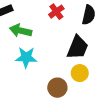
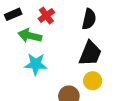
red cross: (56, 12) -> (46, 16), moved
black semicircle: (89, 15) -> (89, 19), moved

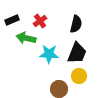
cyan star: (36, 64) -> (49, 54), moved

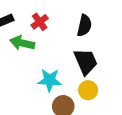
black trapezoid: (77, 53) -> (86, 62), turned -45
cyan star: (49, 54) -> (50, 80), moved

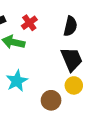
cyan star: (50, 80) -> (17, 81), moved, turned -30

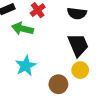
black semicircle: (70, 26) -> (77, 13), turned 84

